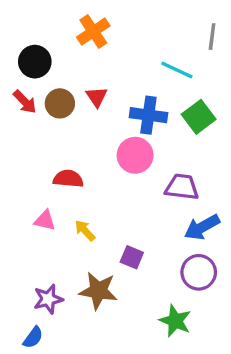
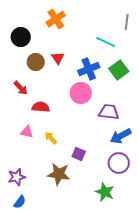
red arrow: (25, 102) -> (21, 88), moved
blue cross: (148, 115) -> (89, 69), turned -30
purple star: (48, 299) -> (17, 177), moved

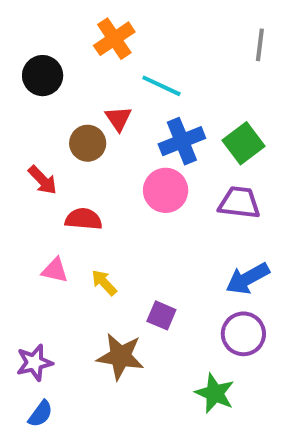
cyan line: (106, 42) -> (161, 86), moved
brown circle: (36, 62) -> (88, 143), moved
purple trapezoid: (109, 112) -> (239, 203), moved

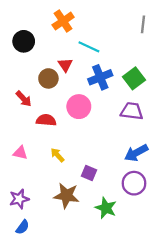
pink circle: (166, 190) -> (79, 107), moved
pink triangle: (55, 270) -> (20, 153), moved
green star: (215, 393) -> (106, 208), moved

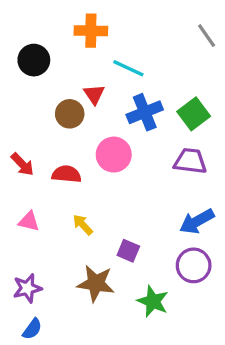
orange cross: (63, 21) -> (91, 31), turned 35
gray line: (143, 24) -> (207, 36), turned -42
red arrow: (24, 99) -> (22, 164), moved

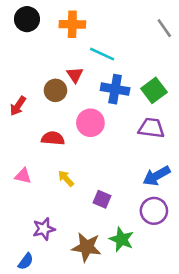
black circle: (34, 60) -> (27, 19), moved
blue cross: (145, 112) -> (115, 89), turned 32
red arrow: (22, 164) -> (18, 106), moved, turned 78
brown star: (96, 283) -> (87, 247), moved
purple star: (27, 288) -> (44, 229), moved

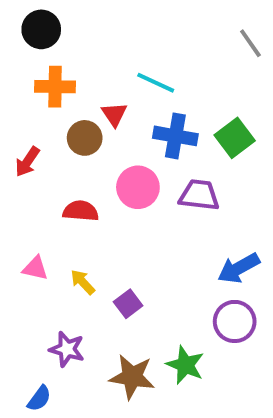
orange cross: (72, 24) -> (55, 87), moved
purple trapezoid: (151, 128) -> (199, 195), moved
yellow arrow: (66, 178) -> (83, 282), moved
purple square: (102, 199) -> (128, 304), moved, turned 30
purple star: (44, 229) -> (67, 349), turned 30

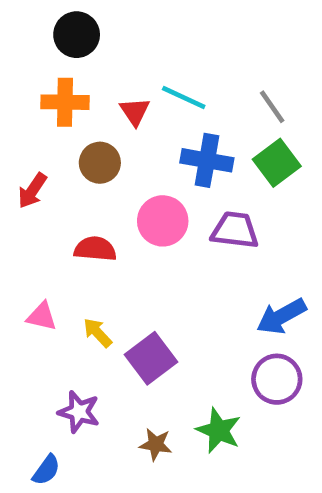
black circle: (41, 29) -> (77, 35), moved
gray line: (250, 43) -> (272, 107), moved
red triangle: (114, 114) -> (135, 111), moved
purple square: (128, 304) -> (151, 358), size x1.5
brown star: (132, 377) -> (156, 444), size x0.6

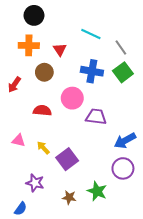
cyan line: (184, 98) -> (91, 34), moved
purple trapezoid: (235, 230) -> (96, 117), moved

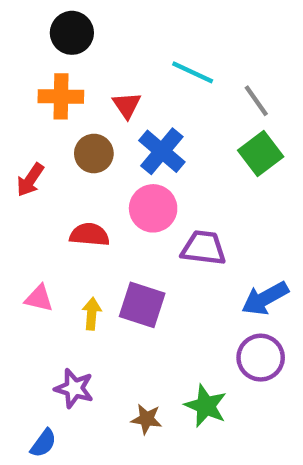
blue cross: (92, 71) -> (162, 151), moved, turned 30
yellow arrow: (43, 148) -> (92, 314), turned 48
purple square: (67, 159) -> (142, 305), moved, turned -35

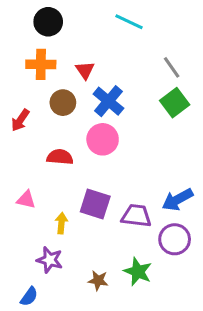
cyan line: (193, 72) -> (129, 22), moved
purple trapezoid: (204, 248) -> (136, 216), moved
yellow arrow: (92, 314) -> (61, 223), moved

